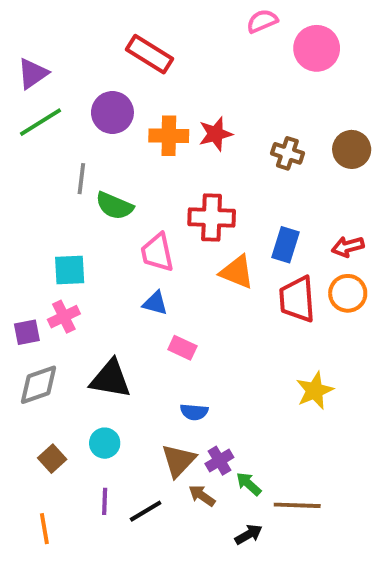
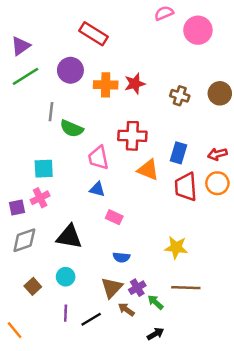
yellow star: (315, 391) -> (176, 248), moved, turned 30
brown line: (297, 505) -> (186, 288), moved
orange line: (44, 529) -> (15, 330), moved, turned -30

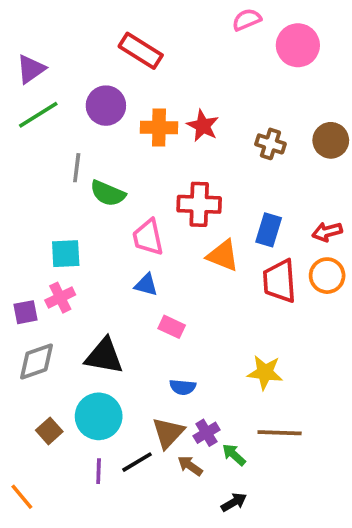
red star: (135, 84) -> (203, 126), turned -30
cyan circle: (66, 277) -> (99, 416), size x1.6
black line: (91, 319) -> (137, 462), moved

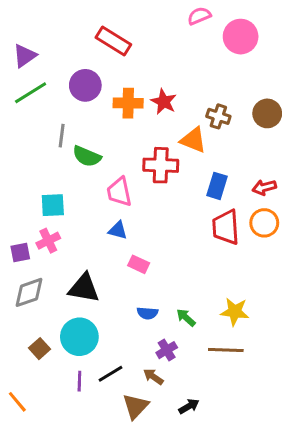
orange triangle: (223, 255) -> (193, 140), moved
yellow star: (265, 372) -> (235, 312), moved
brown triangle: (168, 433) -> (136, 406), moved
green arrow: (234, 455) -> (186, 318), moved

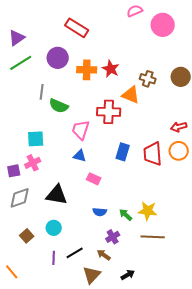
blue rectangle: (217, 186) -> (123, 152), moved
pink trapezoid: (119, 192) -> (81, 130), turned 30
yellow star: (235, 312) -> (148, 211), moved
cyan circle: (79, 337) -> (54, 228), size x0.6

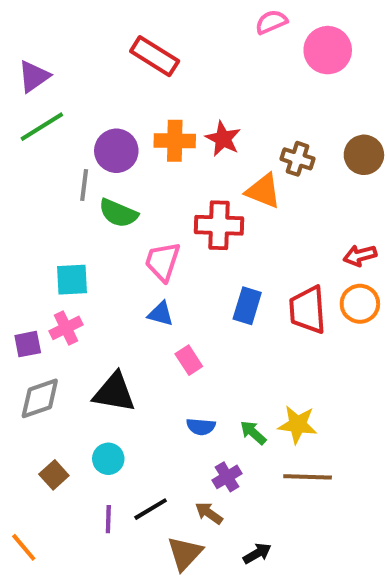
purple circle: (58, 58) -> (116, 151), moved
pink rectangle: (94, 179) -> (189, 360), turned 32

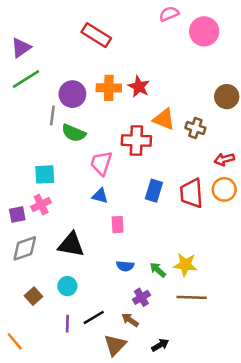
brown cross: (297, 159) -> (195, 128), moved
pink rectangle: (189, 360) -> (118, 225), turned 30

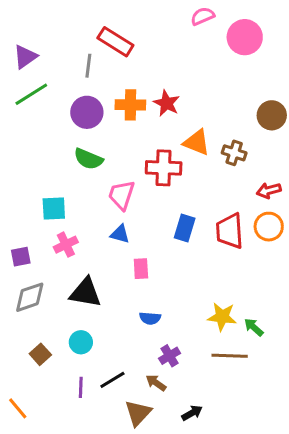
gray line: (52, 115) -> (88, 66), moved
pink cross: (41, 205) -> (66, 245), moved
green arrow: (158, 270) -> (254, 327), moved

